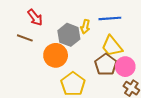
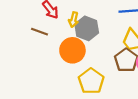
yellow arrow: (85, 27) -> (74, 20), moved

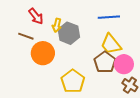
orange circle: (72, 50) -> (43, 53), moved

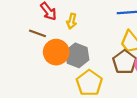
gray hexagon: (69, 33) -> (77, 55), moved

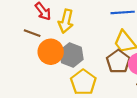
yellow arrow: (72, 21) -> (66, 21), size x1.5

